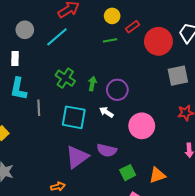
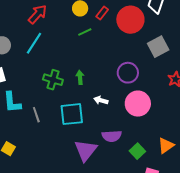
purple circle: (117, 90) -> (128, 73), moved

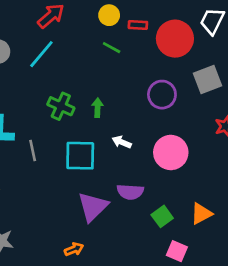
red rectangle: (102, 13) -> (138, 25), turned 48
green line: (85, 32) -> (112, 48), turned 48
purple circle: (128, 73) -> (162, 95), moved

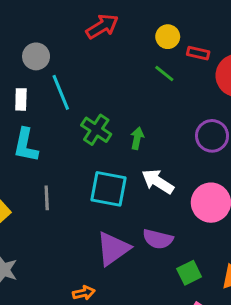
cyan line: (41, 54) -> (61, 92), moved, turned -72
white arrow: (122, 142) -> (158, 181), size x1.5
gray line: (33, 151) -> (47, 198), moved

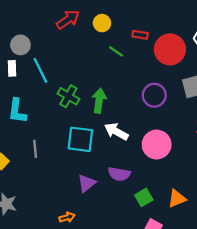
yellow circle: (168, 37) -> (102, 23), moved
white rectangle: (21, 99) -> (12, 68), moved
green arrow: (137, 138) -> (99, 101), size x1.5
purple triangle: (113, 249) -> (87, 183), size x0.7

